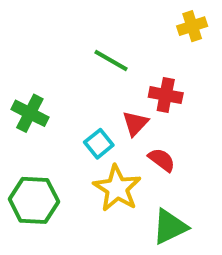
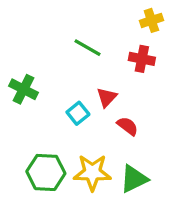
red cross: (166, 95) -> (142, 59), moved
yellow star: (117, 188) -> (92, 172), moved, turned -30
green hexagon: (34, 200) -> (46, 172), moved

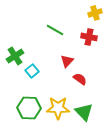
green cross: (24, 89) -> (15, 56), turned 30
cyan square: (78, 113) -> (32, 71), moved
green triangle: (134, 179) -> (84, 112), turned -48

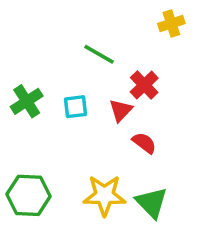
red cross: (89, 37) -> (144, 85), moved, turned 35
cyan square: (32, 71) -> (75, 107), moved, turned 32
green hexagon: (29, 108) -> (28, 195), moved

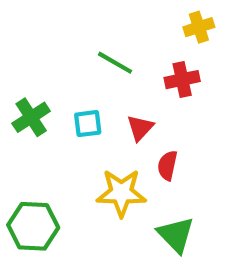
red cross: (144, 85) -> (182, 80), moved, turned 32
red semicircle: (144, 143) -> (167, 165), turned -115
yellow star: (104, 195) -> (121, 193), moved

